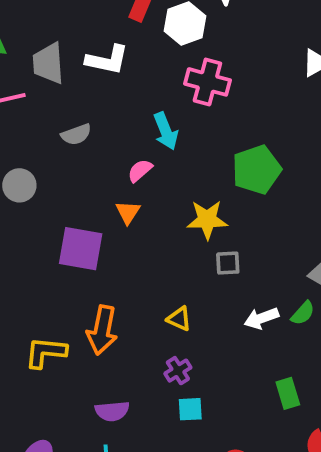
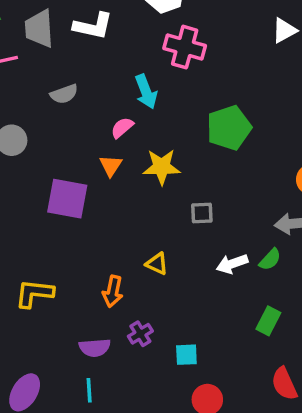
yellow star: (207, 220) -> (162, 167), moved
orange arrow: (102, 330) -> (113, 291), moved, size x0.7
purple cross: (178, 371) -> (140, 334), moved
green rectangle: (288, 393) -> (268, 321), moved, turned 44
cyan square: (190, 409) -> (186, 355), moved

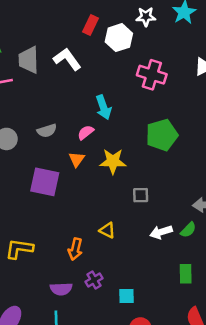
white L-shape: (93, 26) -> (67, 59), turned -140
pink cross: (185, 47) -> (152, 75), moved
gray semicircle: (64, 94) -> (47, 131), moved
green rectangle: (268, 321) -> (186, 274), turned -30

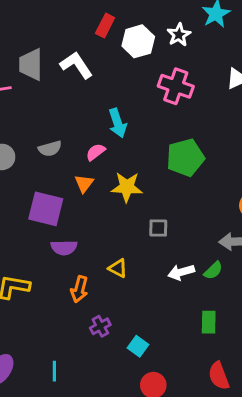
white star: (146, 17) -> (179, 35), moved, turned -30
purple semicircle: (61, 289) -> (64, 248), moved
cyan square: (126, 296) -> (138, 346), turned 35

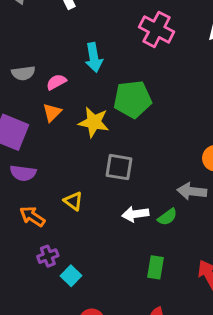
pink semicircle: (96, 152) -> (56, 82), moved
green pentagon: (185, 158) -> (133, 99), moved
gray square: (158, 228) -> (119, 167), size x1.4
orange arrow: (79, 289) -> (32, 216), turned 100
cyan square: (138, 346) -> (71, 276), moved

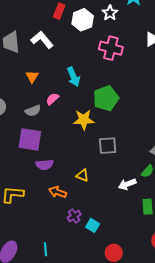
gray semicircle: (23, 73) -> (33, 111), moved
orange triangle: (52, 112) -> (32, 77), moved
white arrow: (135, 214) -> (127, 184), moved

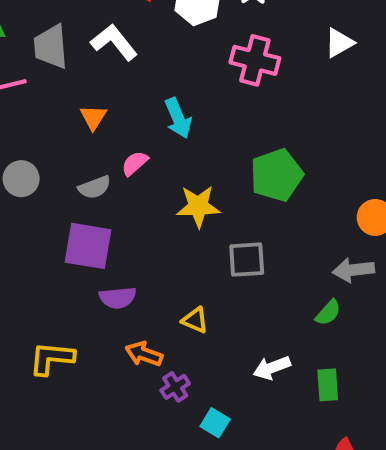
green pentagon: (106, 98) -> (277, 175), moved
white arrow: (127, 184) -> (272, 368), moved
purple cross: (74, 216) -> (175, 387), moved

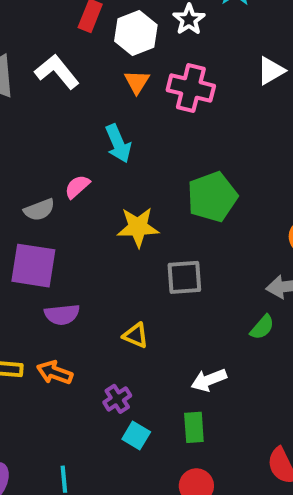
orange triangle: (93, 117) -> (137, 82), moved
orange arrow: (144, 354) -> (55, 373), moved
green rectangle: (328, 385) -> (194, 427), moved
cyan square: (215, 423) -> (136, 436), moved

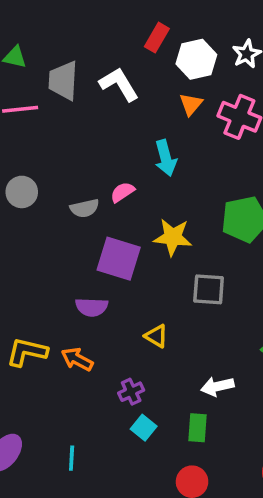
purple square: (33, 266) -> (119, 259), moved

